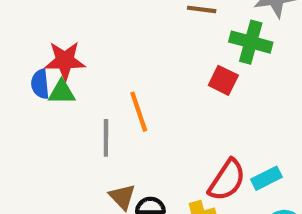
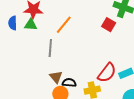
blue semicircle: (40, 84) -> (13, 23), moved
orange line: (139, 112) -> (64, 25), moved, turned 54

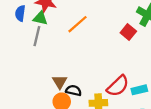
gray line: (50, 48) -> (37, 36), moved

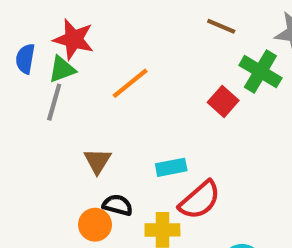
green triangle: (40, 18) -> (62, 69), turned -35
brown triangle: (60, 82) -> (97, 161), moved
cyan rectangle: (139, 90) -> (171, 167), moved

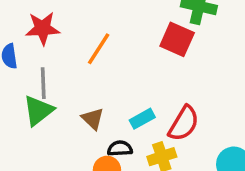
green triangle: (62, 69) -> (38, 110), moved, size x1.4
red square: (223, 101) -> (177, 39), size x1.4
cyan rectangle: (171, 167) -> (142, 119), moved

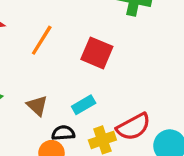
red square: (177, 39) -> (97, 53), moved
red semicircle: (184, 123) -> (134, 127), moved, turned 32

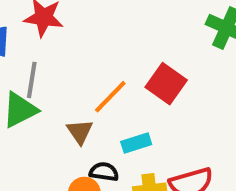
orange line: (42, 40) -> (110, 97), moved

